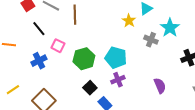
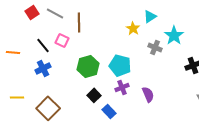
black line: (39, 29) -> (43, 45), moved
pink square: (58, 46) -> (62, 40), moved
purple semicircle: (160, 86) -> (148, 94), moved
yellow line: (13, 90) -> (17, 97), turned 32

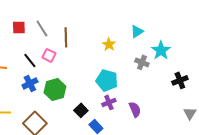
red square: (32, 12) -> (19, 27), turned 32
gray line: (55, 13) -> (42, 28), turned 30
yellow star: (133, 28) -> (109, 44), moved
green hexagon: (88, 66) -> (55, 89), moved

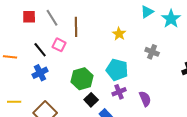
cyan triangle: (137, 31) -> (147, 12), moved
cyan star: (161, 50) -> (171, 19), moved
green hexagon: (55, 89) -> (82, 79), moved

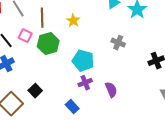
yellow star: (119, 34) -> (73, 21), moved
green hexagon: (82, 79) -> (48, 44), moved
black square: (91, 100) -> (35, 91), moved

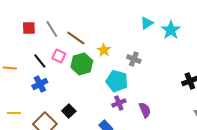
brown line: (42, 18) -> (76, 38), turned -54
yellow star: (73, 21) -> (104, 50), moved
gray cross: (118, 43) -> (134, 59), moved

